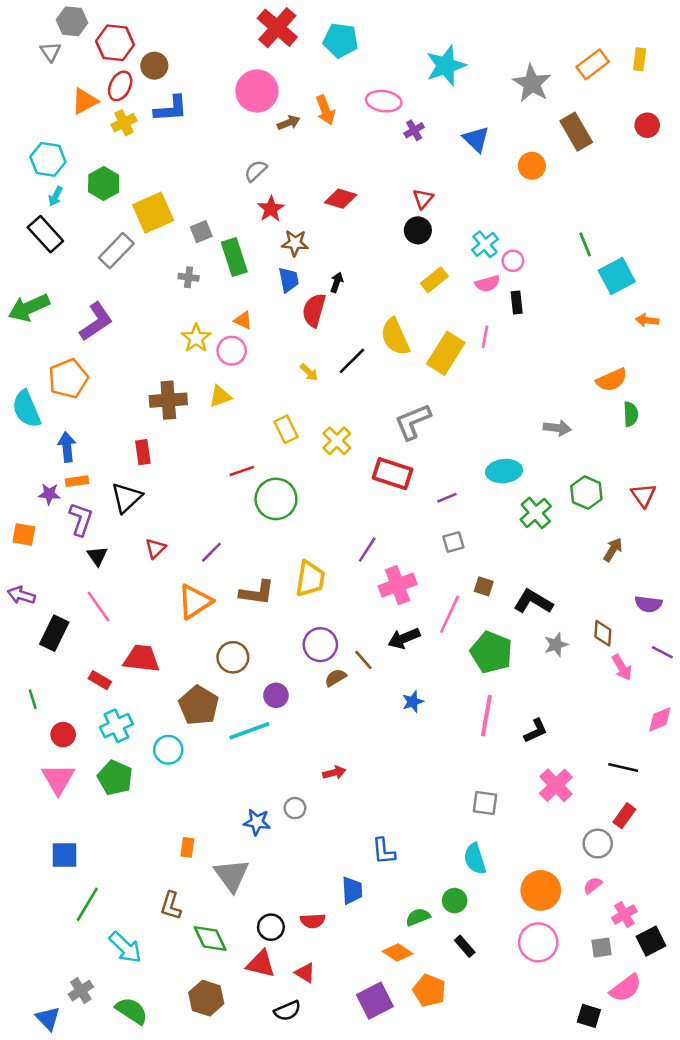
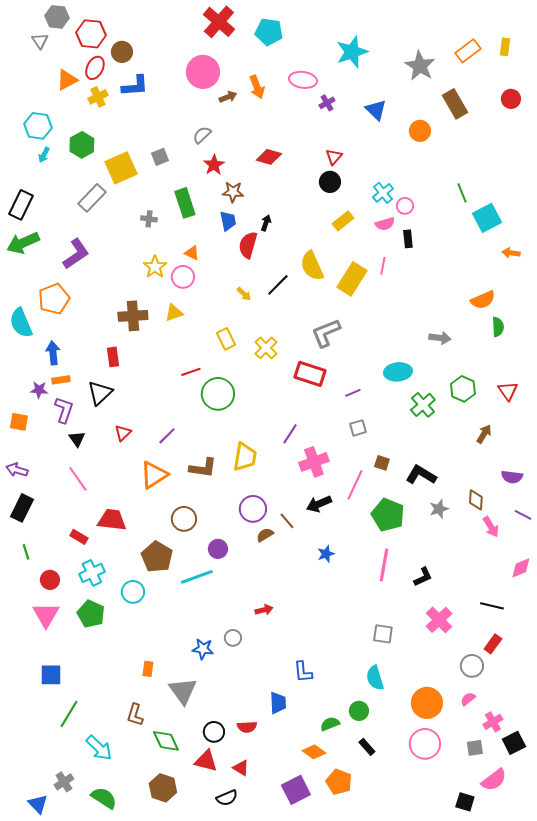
gray square: (201, 232) -> (160, 157), moved
black rectangle: (45, 234) -> (21, 205), moved, turned 68
black rectangle: (54, 633) -> (22, 508), moved

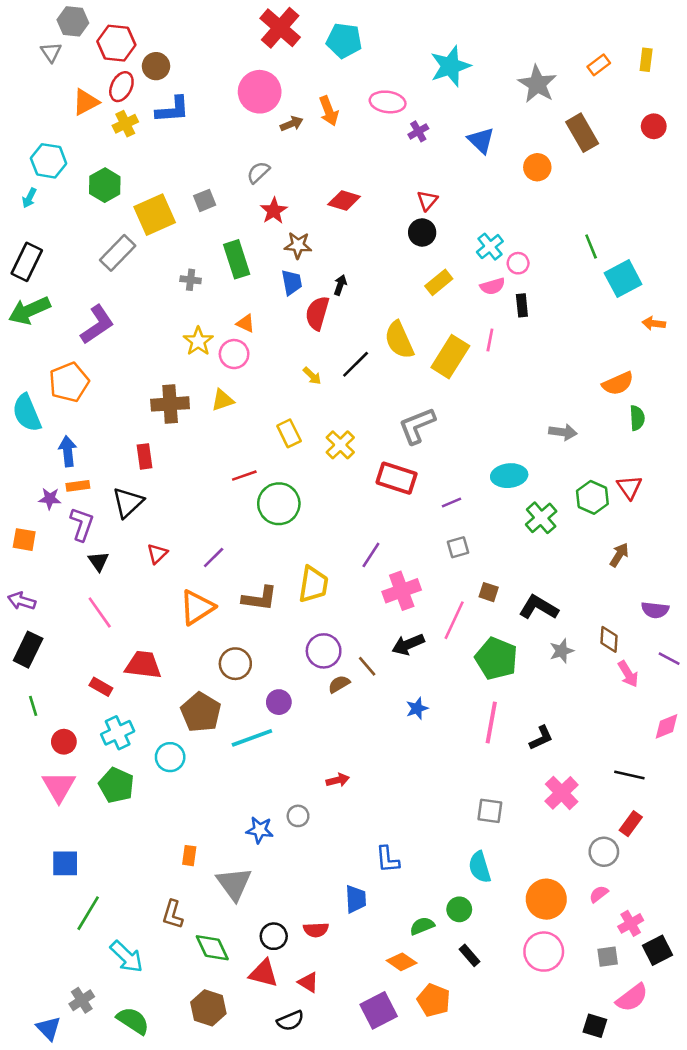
orange rectangle: (468, 51) -> (599, 65), size x0.7
cyan arrow: (44, 155) -> (29, 198), moved
red triangle: (508, 391) -> (629, 487), moved

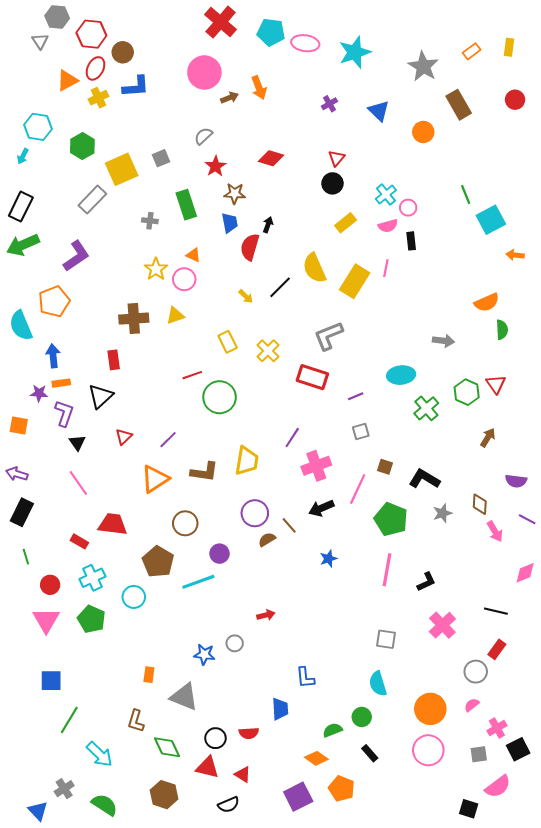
pink ellipse: (388, 102) -> (305, 43), moved
gray triangle: (234, 884) -> (184, 697), turned -32

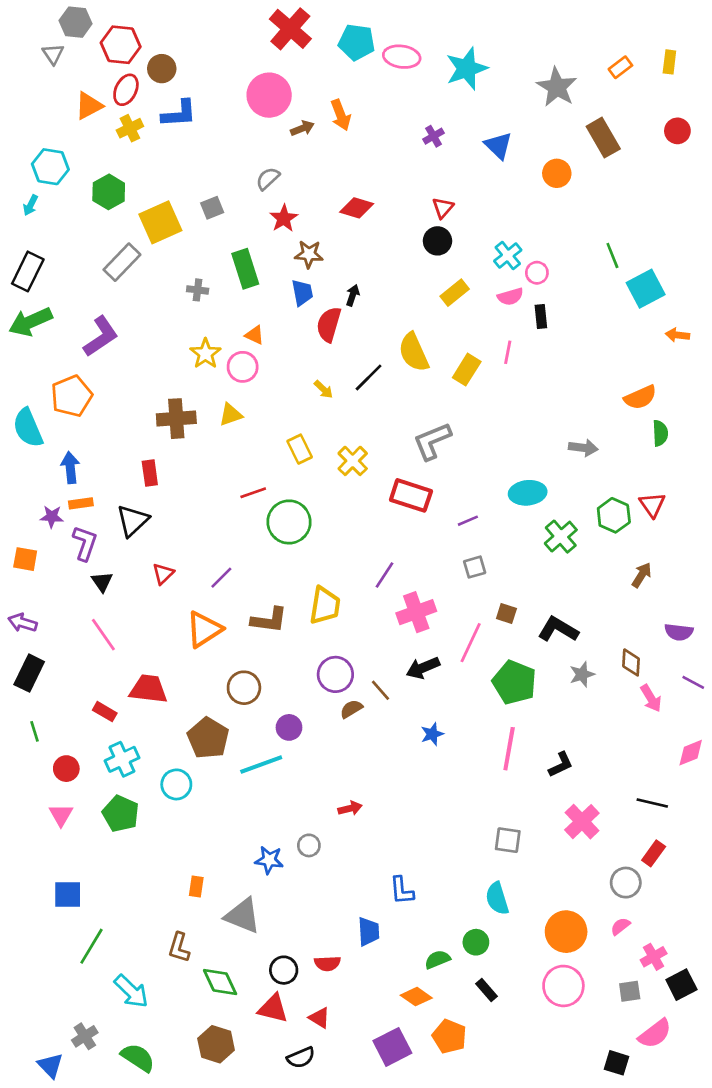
yellow rectangle: (355, 281) -> (467, 370), size x0.7
pink triangle: (46, 620) -> (61, 815), size x0.7

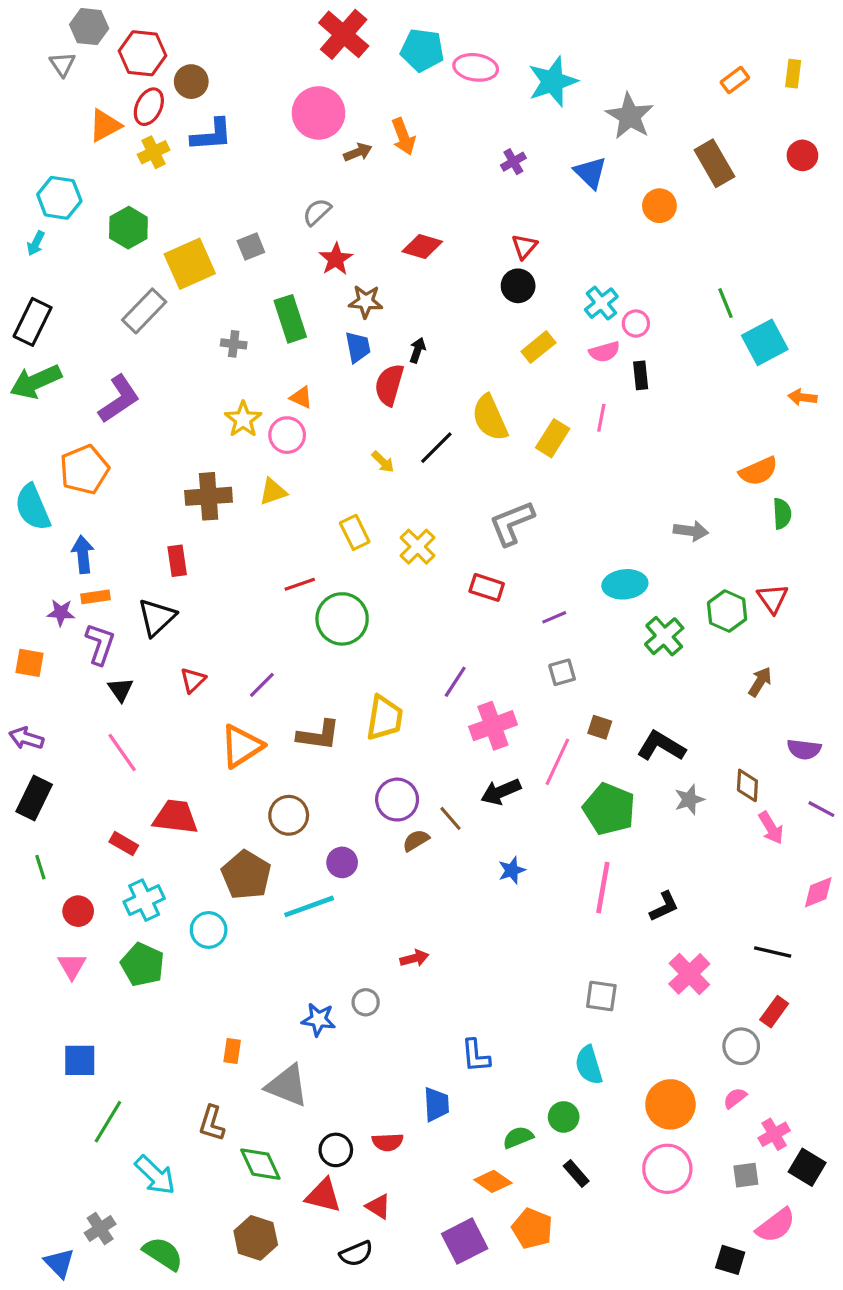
gray star: (557, 87) -> (630, 116), moved
red rectangle: (411, 495) -> (487, 587), size x0.7
black square: (681, 985) -> (807, 1167), turned -32

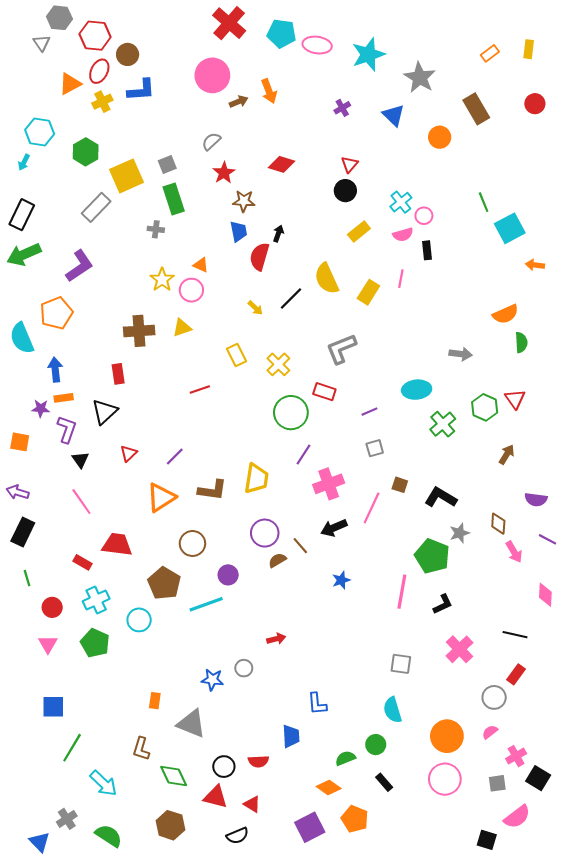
green rectangle: (290, 319) -> (174, 199), moved
green circle: (342, 619) -> (291, 413), moved
green pentagon: (609, 809) -> (432, 556), moved
pink diamond: (818, 892) -> (545, 595), turned -65

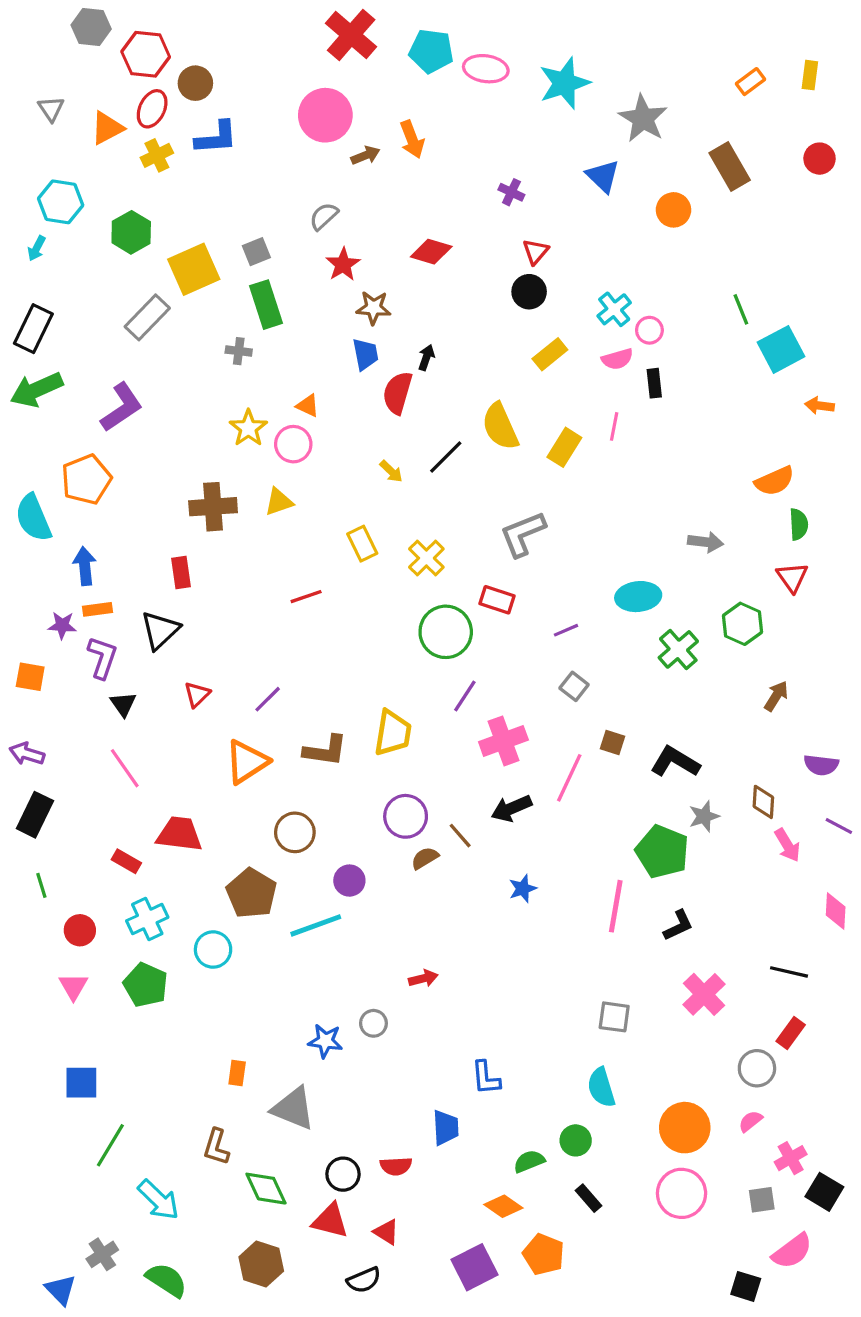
gray triangle: (42, 43) -> (51, 109), moved
purple cross: (342, 108) -> (511, 192), moved, turned -35
red triangle: (515, 399) -> (792, 577), moved
gray square: (375, 448) -> (574, 686), turned -36

